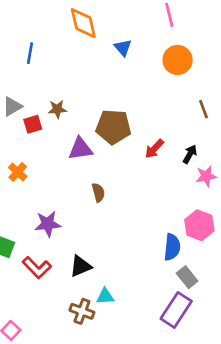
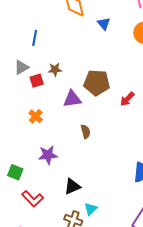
blue line: (30, 53) -> (35, 38), moved
orange cross: (18, 172) -> (36, 116), moved
red L-shape: (37, 268) -> (33, 199), moved
cyan triangle: (105, 296) -> (91, 209), turned -40

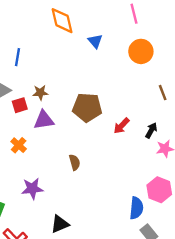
purple triangle: (72, 99) -> (44, 120), moved

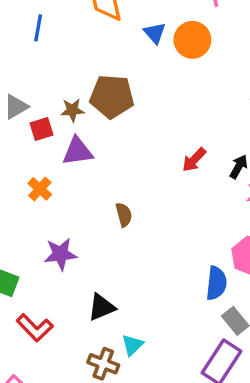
orange circle: (141, 51) -> (192, 40), moved
blue line: (17, 57) -> (38, 28), moved
brown pentagon: (87, 107) -> (112, 96), moved

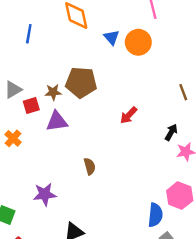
red arrow: (194, 160) -> (129, 115), moved
orange cross: (40, 189) -> (13, 138), moved

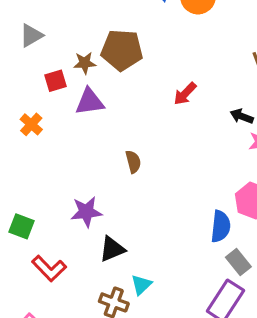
gray triangle: (13, 90) -> (31, 35), moved
black arrow: (171, 132) -> (242, 116), turned -98
purple star: (45, 194) -> (86, 212), moved

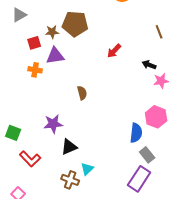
orange cross: (31, 124) -> (35, 70), moved, turned -32

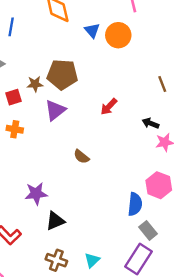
purple triangle: (55, 56) -> (55, 110), moved, turned -30
brown semicircle: (82, 93) -> (81, 157), moved, turned 144
cyan triangle: (87, 169) -> (92, 260), moved

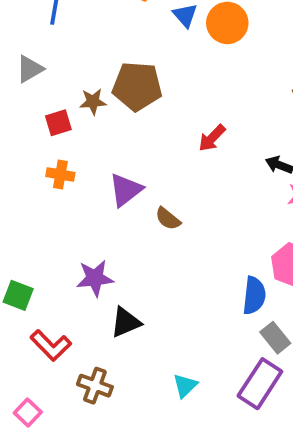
purple triangle: (55, 110) -> (126, 190), moved
brown cross: (56, 260) -> (95, 386), moved

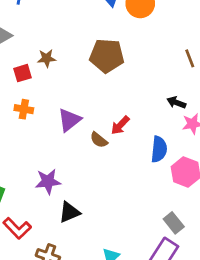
brown pentagon: (137, 86) -> (107, 56), moved
red arrow: (212, 138) -> (120, 125), moved
blue semicircle: (254, 295) -> (159, 149), moved

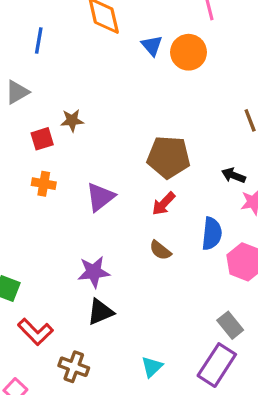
brown pentagon: (107, 56) -> (169, 157), moved
brown semicircle: (99, 140) -> (160, 250), moved
purple star: (48, 181) -> (94, 272), moved

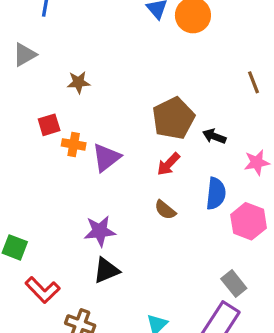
red square: (42, 139) -> (49, 125), moved
brown pentagon: (169, 157) -> (173, 118), turned -30
black arrow: (233, 175) -> (214, 136), moved
orange cross: (44, 184) -> (74, 144), moved

